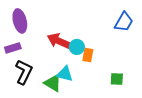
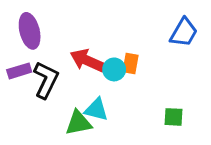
orange rectangle: (88, 55) -> (130, 64), moved
black L-shape: (24, 72) -> (46, 80), moved
green triangle: (53, 83) -> (79, 123), turned -42

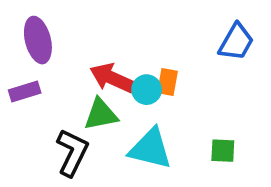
black L-shape: (46, 80) -> (72, 152), moved
cyan triangle: (96, 110) -> (150, 149), moved, size x1.4
green triangle: (79, 123) -> (101, 114), moved

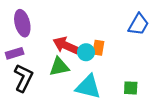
black L-shape: (72, 152) -> (23, 78), moved

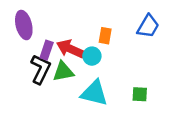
orange rectangle: (98, 48) -> (105, 36), moved
purple rectangle: (15, 53) -> (47, 50), moved, turned -54
black L-shape: (23, 78) -> (41, 69), moved

